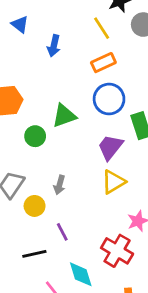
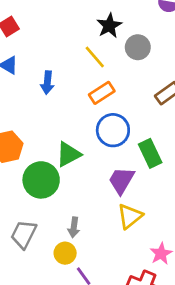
green circle: (35, 136) -> (41, 180), size x1.6
yellow circle: (35, 206) -> (65, 253), moved

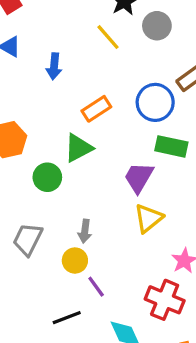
orange rectangle: (102, 93) -> (96, 109), moved
blue circle: (113, 130) -> (155, 102), moved
green rectangle: (150, 153) -> (171, 146), turned -52
green circle: (41, 180) -> (47, 177), size x0.7

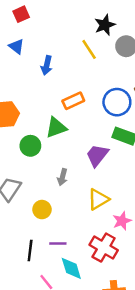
yellow triangle: (148, 218) -> (98, 199), moved
gray arrow: (85, 231) -> (62, 177), moved
purple line: (96, 287) -> (58, 243), moved, turned -63
black line: (67, 318) -> (30, 250), turned -70

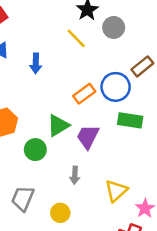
orange rectangle: (73, 101) -> (84, 94), moved
purple trapezoid: (97, 155) -> (88, 137), moved

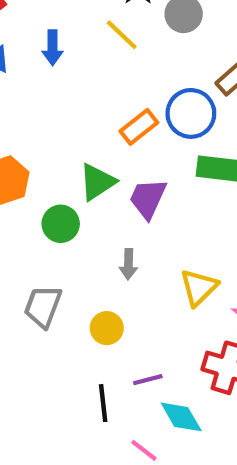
blue arrow: (36, 63) -> (53, 48), moved

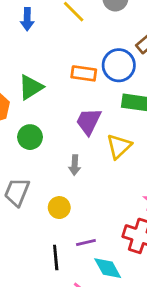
orange rectangle: (139, 127) -> (84, 73), turned 45
green triangle: (97, 182) -> (31, 87), moved
yellow triangle: (199, 287) -> (119, 146), moved

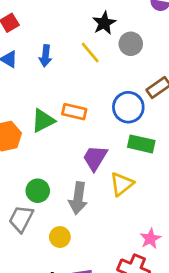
orange rectangle: (84, 73) -> (74, 112), moved
green circle: (30, 137) -> (38, 191), moved
gray arrow: (75, 165) -> (78, 198), size x1.6

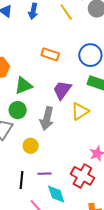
green triangle: (43, 121) -> (23, 86), moved

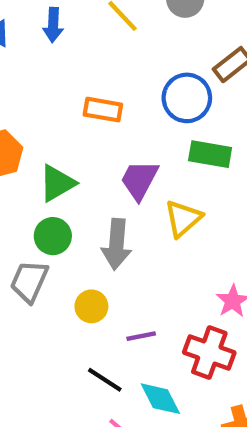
purple line: (44, 174) -> (141, 336), moved
black line: (22, 180) -> (105, 380), moved, turned -54

